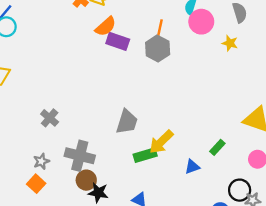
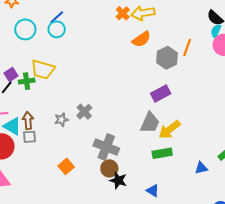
purple rectangle: (118, 41) -> (161, 93), moved, turned -54
gray hexagon: (158, 48) -> (167, 58), moved
yellow arrow: (161, 142) -> (169, 130), moved
gray star: (41, 161) -> (61, 120), moved

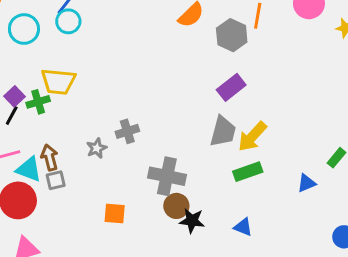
gray cross: (84, 112) -> (127, 131), turned 35
orange square: (66, 166) -> (115, 213), turned -35

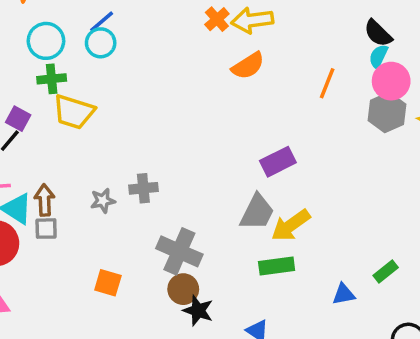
gray hexagon: (232, 35) -> (387, 112), moved
purple square: (15, 96) -> (18, 119), turned -30
green cross: (38, 102) -> (52, 79), moved

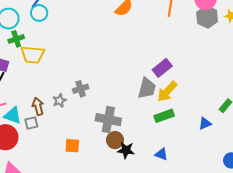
purple rectangle: (278, 162) -> (162, 68), moved
brown arrow: (44, 200) -> (38, 106), moved

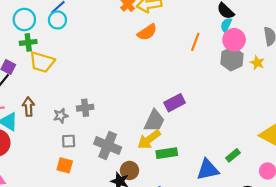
yellow arrow: (167, 92) -> (149, 139), moved
brown arrow: (38, 106) -> (28, 107), moved
gray square: (31, 123) -> (69, 141), moved
blue triangle: (205, 123) -> (208, 170), size x1.6
brown circle: (115, 140) -> (129, 170), moved

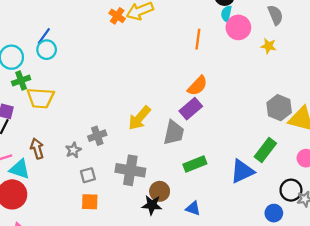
orange semicircle: (147, 32) -> (197, 86), moved
gray hexagon: (232, 59) -> (279, 108), moved
yellow arrow: (149, 139) -> (139, 118), moved
green rectangle: (233, 155) -> (265, 150), size x1.5

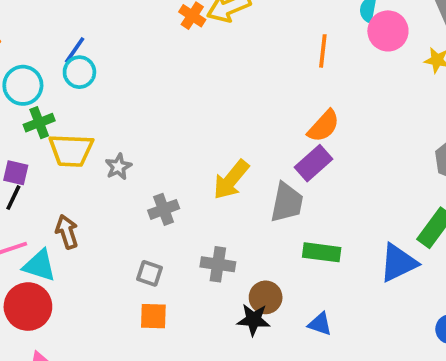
gray star: (73, 150) -> (118, 167), moved
green rectangle: (195, 164) -> (322, 252), turned 30
gray cross: (130, 170) -> (218, 264), size x0.7
gray square: (88, 175) -> (150, 273), turned 35

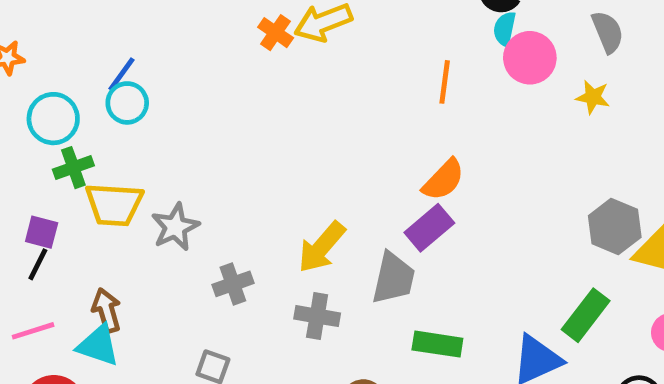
gray star: (118, 167) -> (175, 227), size x1.4
gray cross: (218, 264) -> (317, 316), moved
cyan triangle: (39, 266) -> (98, 345), moved

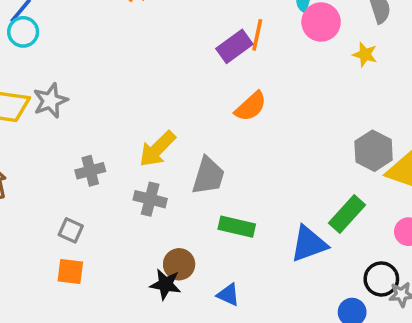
gray star: (175, 227) -> (50, 101), moved
purple rectangle: (429, 228) -> (234, 46), moved

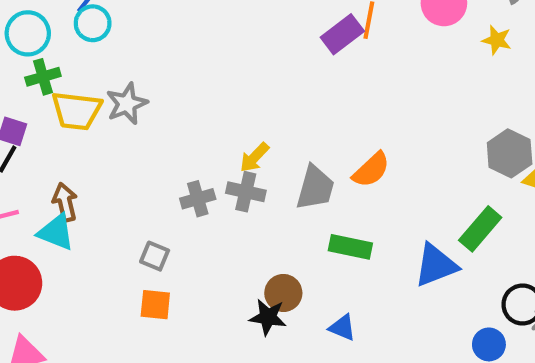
orange semicircle: (251, 107) -> (371, 170), moved
yellow arrow: (157, 149) -> (254, 157), size x0.7
gray cross: (90, 171) -> (198, 199), moved
gray cross: (150, 199) -> (246, 192), moved

